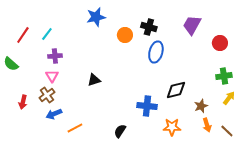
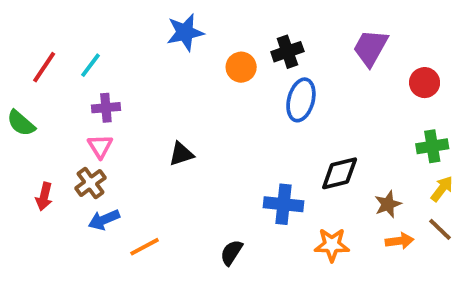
black cross: (149, 27) -> (287, 52), turned -35
orange arrow: (207, 125) -> (399, 241), turned -80
brown line: (227, 131) -> (440, 229), moved

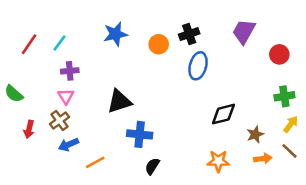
blue star: (185, 32) -> (115, 34), moved
green semicircle: (21, 123) -> (14, 94), moved
black triangle: (181, 154) -> (119, 101), size x1.5
blue cross: (284, 204) -> (140, 134), moved

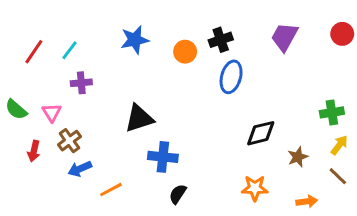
red circle: (279, 54) -> (342, 34), moved
pink triangle: (66, 96) -> (52, 112), moved
orange arrow: (263, 159) -> (307, 201), moved

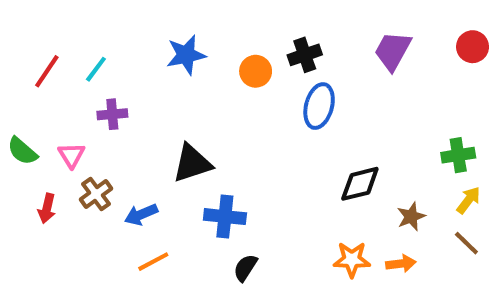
blue arrow: (80, 169) -> (141, 214), moved
orange arrow: (307, 201) -> (401, 264), moved

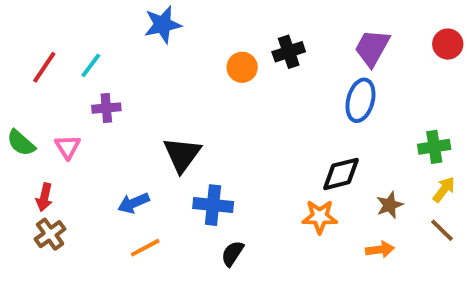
blue star: (186, 55) -> (163, 25), moved
blue ellipse: (319, 106) -> (360, 100), moved
black triangle: (192, 163) -> (182, 155), turned -36
brown cross: (96, 194) -> (50, 234), moved
orange star: (352, 260) -> (320, 217), moved

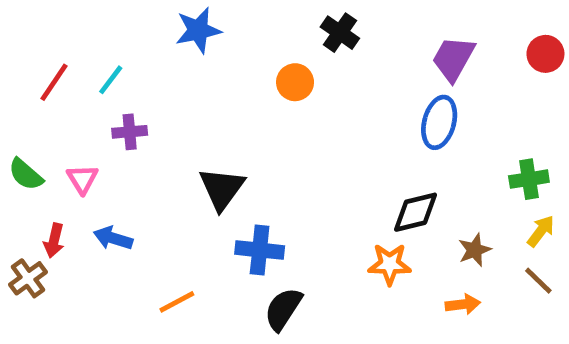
black cross: (289, 52) -> (340, 33), moved, turned -36
blue arrow: (134, 203) -> (113, 238), moved, turned 40
brown cross: (50, 234) -> (28, 278), moved
black semicircle: (232, 254) -> (283, 309), size x1.4

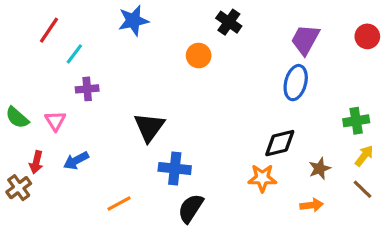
red line: (54, 82) -> (49, 30), moved
blue arrow: (113, 238) -> (76, 161), turned -45

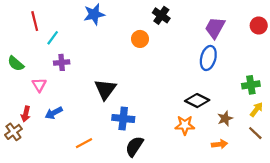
red line: (49, 30) -> (35, 21), turned -48
green semicircle: (17, 118) -> (16, 64), moved
black diamond: (280, 143) -> (197, 101), turned 40

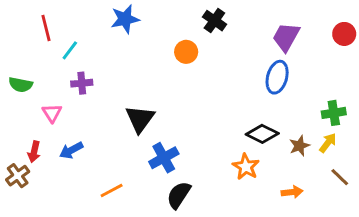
green semicircle: (16, 64) -> (21, 85), turned -30
yellow arrow: (256, 109) -> (328, 143), moved
blue cross: (123, 118) -> (164, 158), turned -35
brown star: (225, 118) -> (299, 146), moved
orange star: (185, 125) -> (246, 167), turned 30

